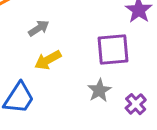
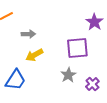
gray arrow: (39, 28) -> (28, 34), turned 32

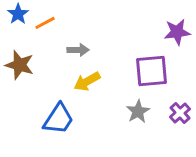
purple star: (94, 22) -> (177, 32), turned 30
purple cross: (92, 84) -> (180, 113), moved

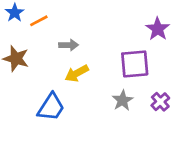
purple star: (177, 32) -> (158, 29), turned -30

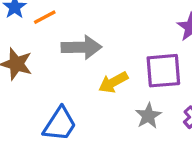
gray arrow: (69, 45) -> (82, 47), size x1.6
yellow arrow: (77, 73) -> (113, 82), moved

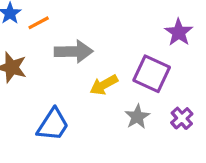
purple square: (163, 71) -> (152, 74), turned 30

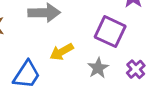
yellow arrow: (104, 85) -> (62, 52), moved

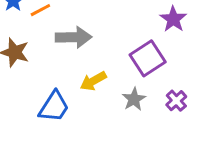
purple square: (110, 32) -> (148, 58), turned 32

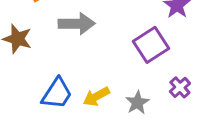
yellow arrow: (93, 81) -> (96, 96), moved
gray star: (134, 99) -> (137, 103), moved

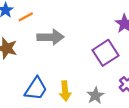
yellow arrow: (96, 96) -> (65, 91), turned -66

